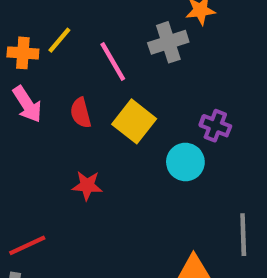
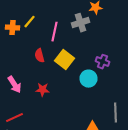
pink line: (113, 62) -> (54, 32), turned 42
pink arrow: (27, 104) -> (14, 85), moved

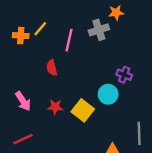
yellow square: (64, 60) -> (83, 110), moved

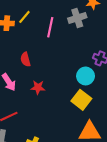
red semicircle: (52, 68) -> (25, 59), moved
yellow square: (83, 110) -> (81, 100), moved

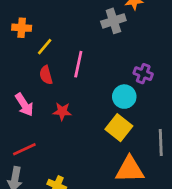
yellow line: (24, 17) -> (45, 47), moved
pink line: (50, 27) -> (78, 64), moved

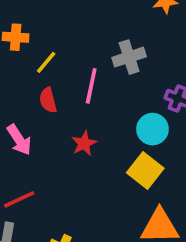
gray cross: (113, 21) -> (129, 57), moved
red star: (62, 111) -> (84, 143), moved, turned -30

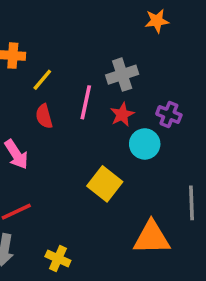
red star: (84, 143) -> (122, 114), moved
yellow square: (145, 170) -> (105, 184), moved

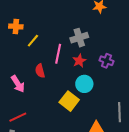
red semicircle: (44, 116) -> (40, 71), moved
cyan circle: (145, 144) -> (84, 84), moved

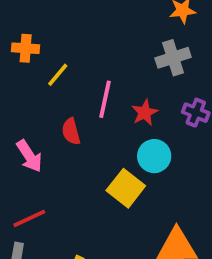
gray cross: (79, 38) -> (173, 58), moved

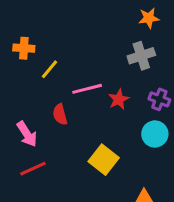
pink line: (105, 99) -> (87, 89), turned 64
cyan circle: (154, 156) -> (155, 134), moved
red line: (29, 218) -> (33, 169), moved

